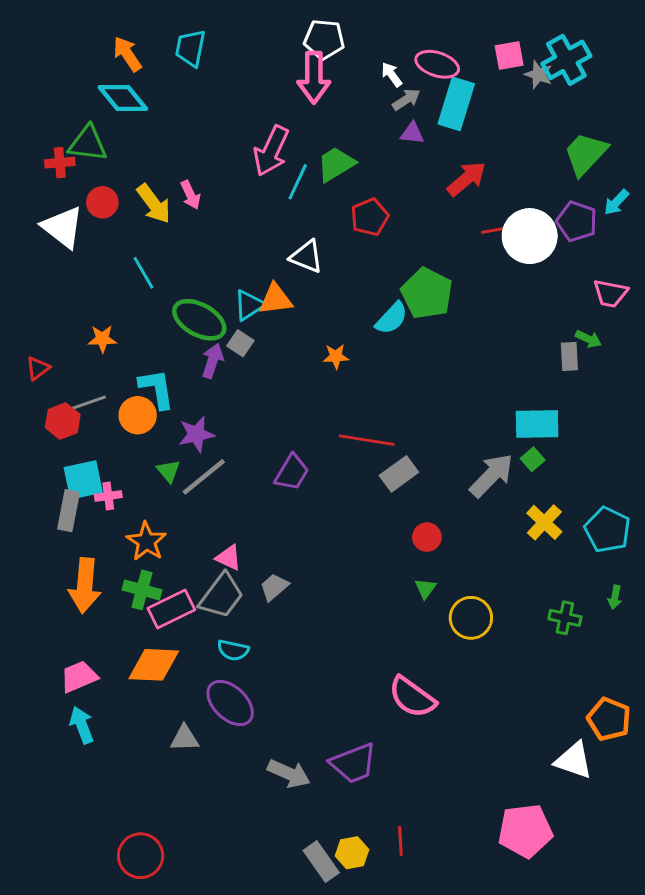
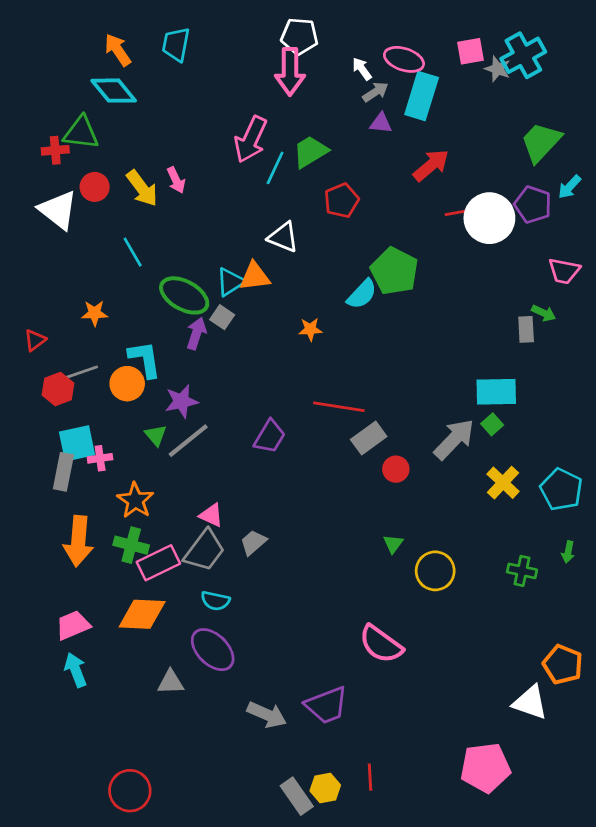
red circle: (427, 537) -> (396, 469), moved

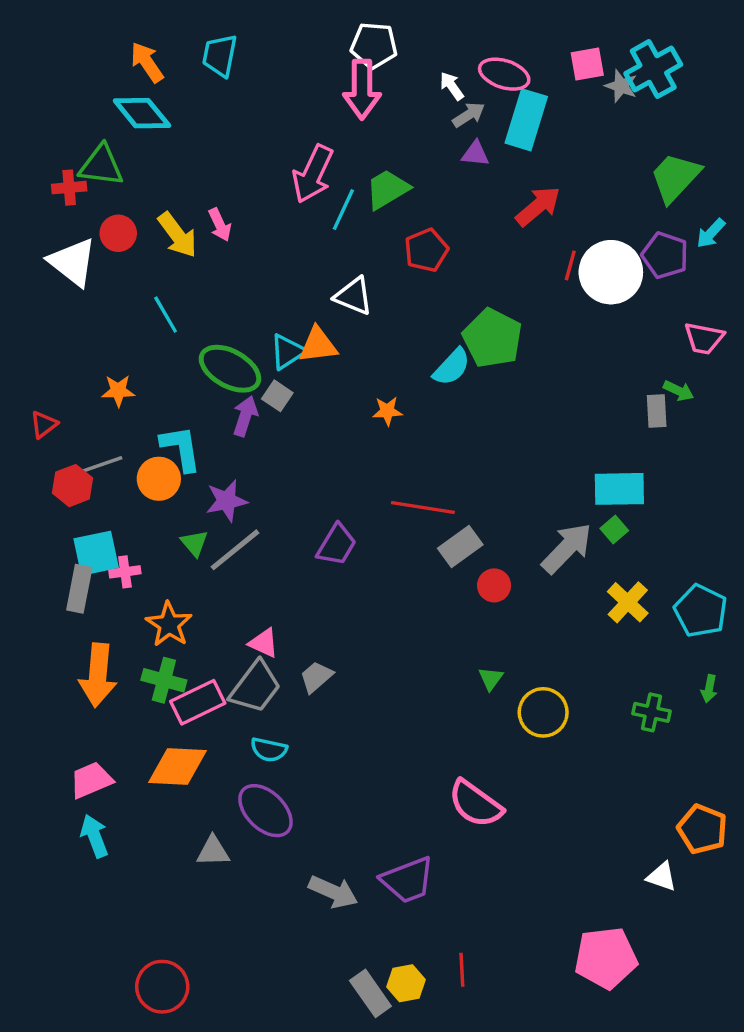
red line: (457, 213) -> (570, 265), turned -65
white triangle: (530, 702) -> (662, 877), size x0.7

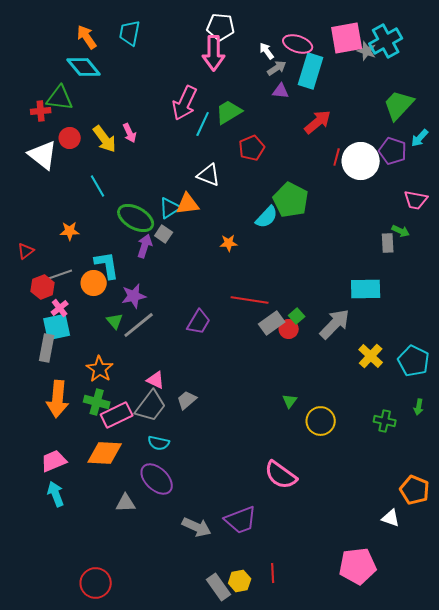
pink square: (587, 64) -> (347, 38), size x1.6
green square: (614, 530) -> (297, 316), moved
pink cross: (125, 572) -> (60, 308), moved, turned -30
red circle: (494, 585) -> (289, 329), moved

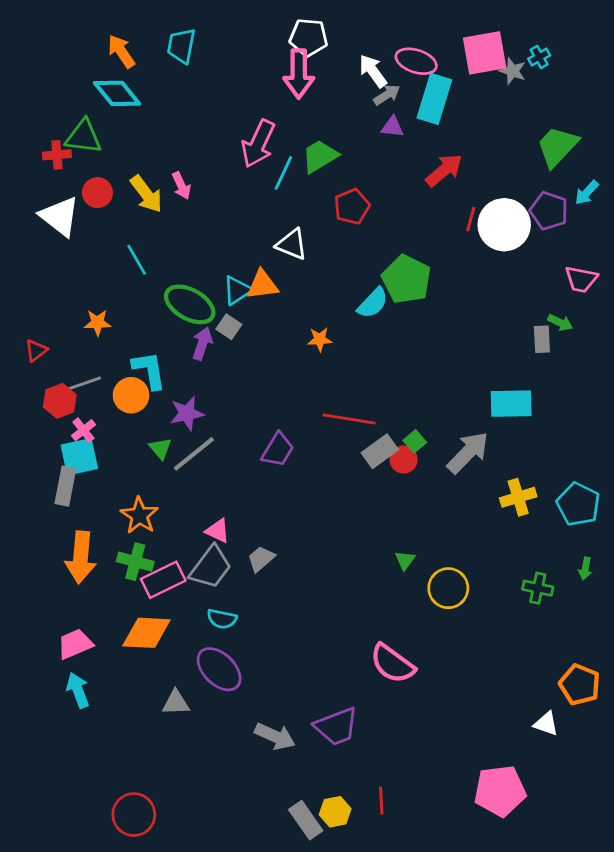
cyan cross: (386, 41) -> (539, 57), size x0.5
white arrow: (267, 51) -> (373, 71), size x1.4
yellow cross: (371, 356) -> (518, 497), turned 30

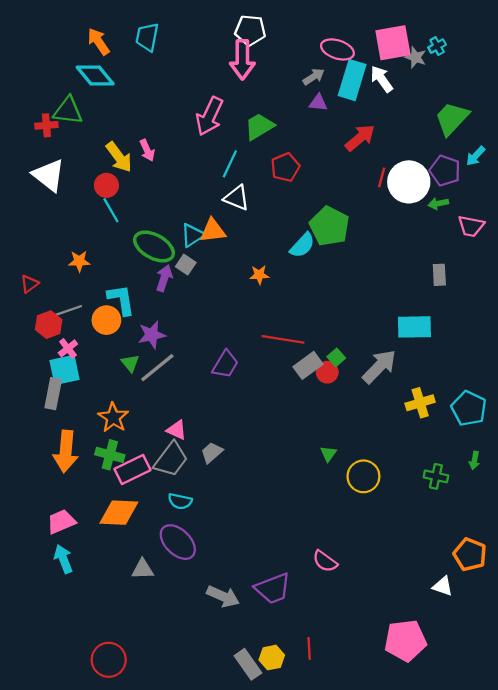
white arrow: (373, 71) -> (382, 79), moved
cyan line: (283, 173) -> (230, 164), moved
red circle: (97, 193) -> (106, 185), moved
green arrow: (560, 323) -> (438, 203), moved, turned 144
pink semicircle: (392, 664) -> (325, 561), moved, size x0.7

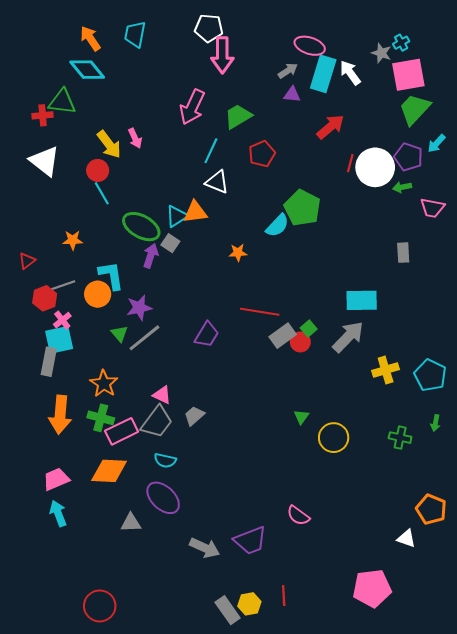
white pentagon: (250, 30) -> (209, 28), moved
pink square: (393, 43) -> (408, 75), moved
cyan rectangle: (414, 327) -> (362, 300), moved

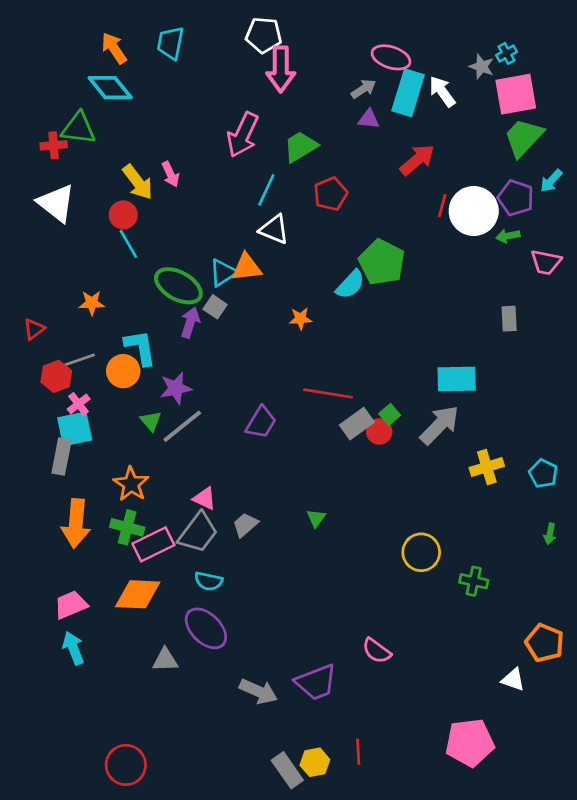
cyan pentagon: (430, 375) -> (543, 474), size x0.7
green triangle: (301, 417) -> (316, 518), moved
green cross: (400, 438) -> (474, 581), moved

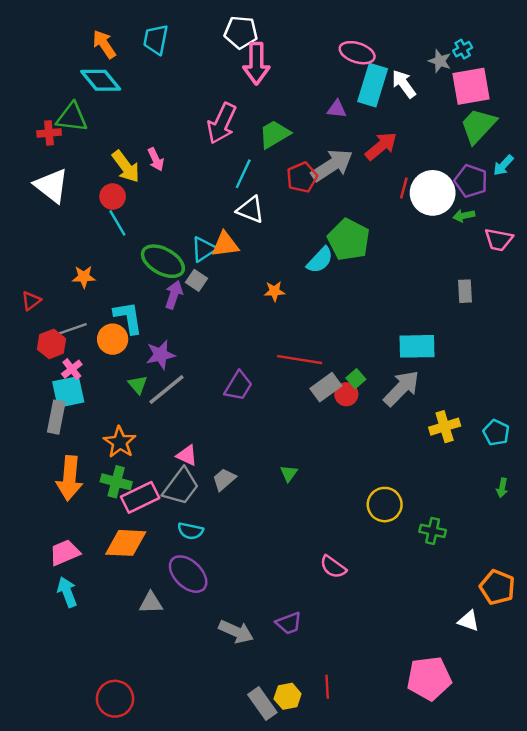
gray arrow: (363, 89) -> (332, 165), moved, size x1.8
pink semicircle: (377, 651) -> (333, 567), moved
purple trapezoid: (316, 682) -> (289, 623), size x0.7

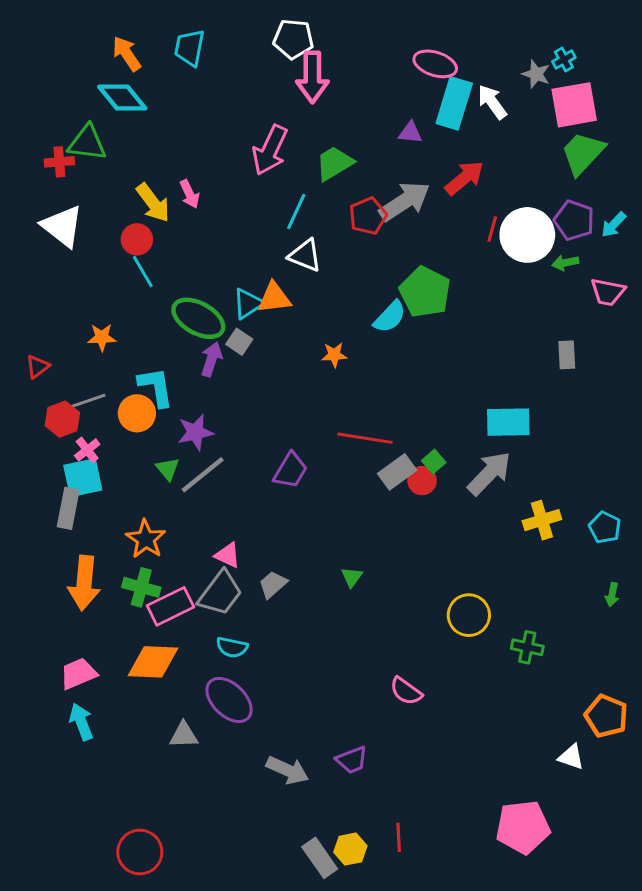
cyan arrow: (503, 165) -> (614, 225), moved

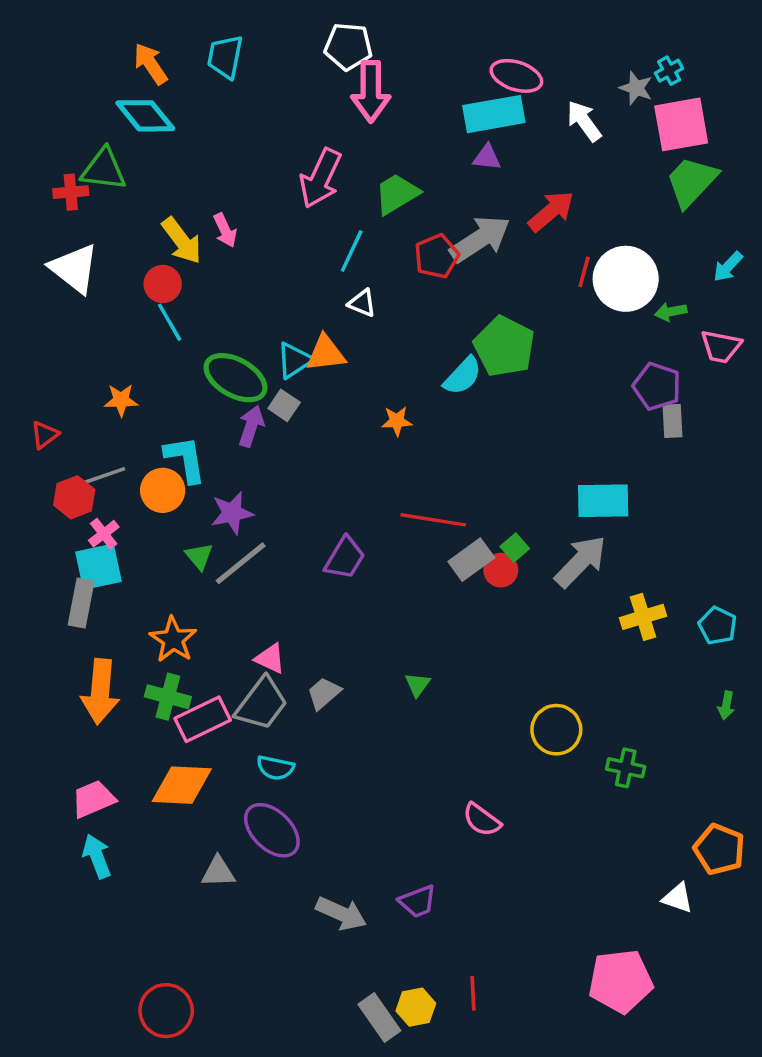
cyan rectangle: (454, 103) -> (494, 114), moved, turned 63
purple pentagon: (574, 220) -> (657, 386), moved
white triangle: (305, 255) -> (362, 303), size x0.7

